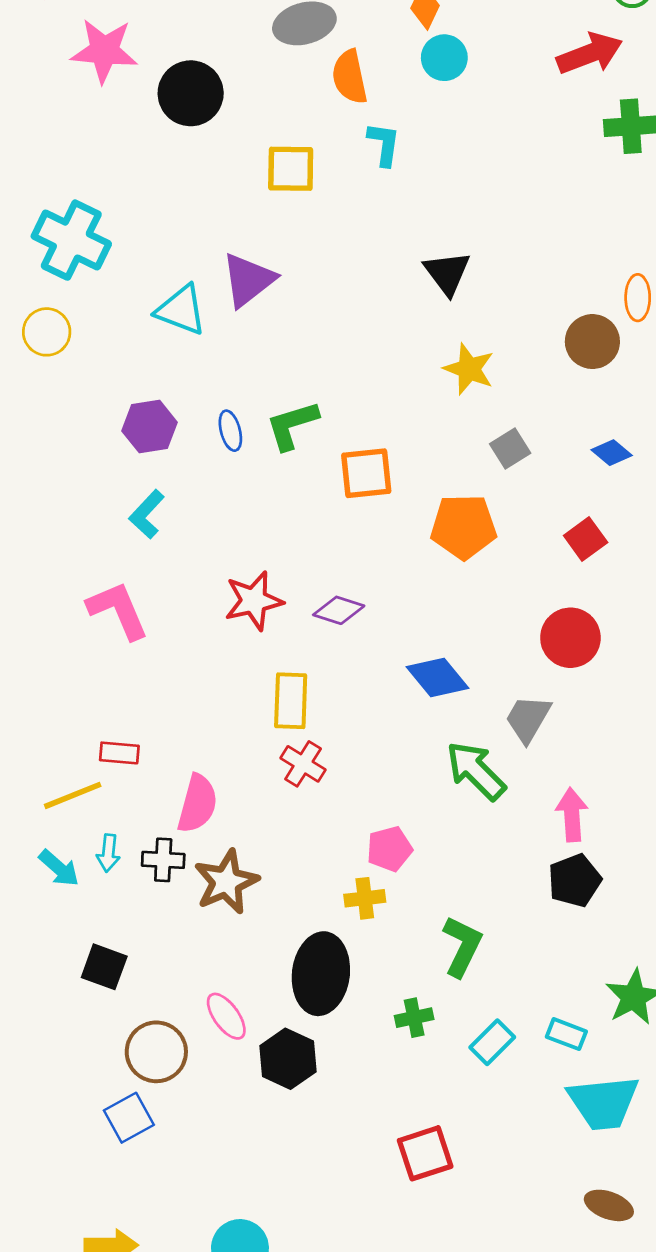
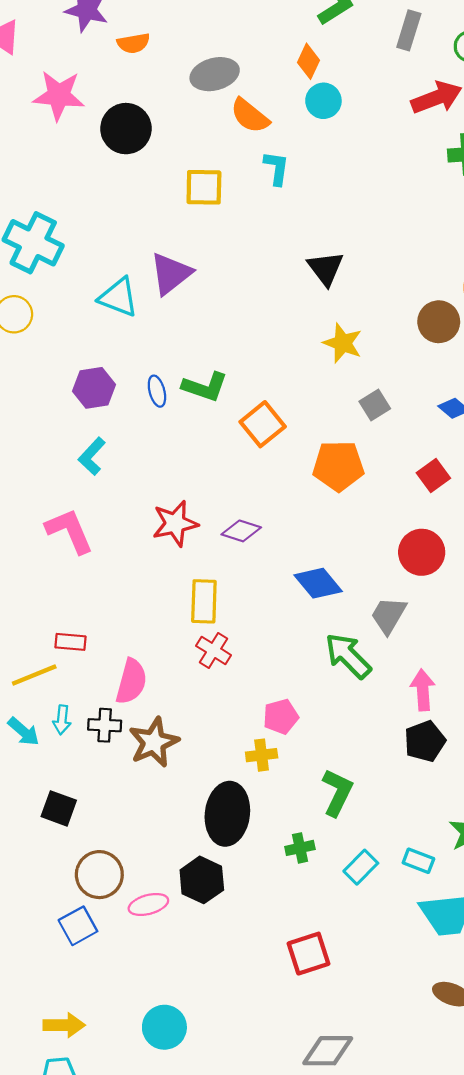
orange semicircle: (350, 77) -> (250, 116), turned -39
green L-shape: (292, 425) -> (205, 387), turned -144
orange square: (366, 473) -> (263, 424), turned -33
pink ellipse: (226, 1016) -> (148, 904), moved, turned -69

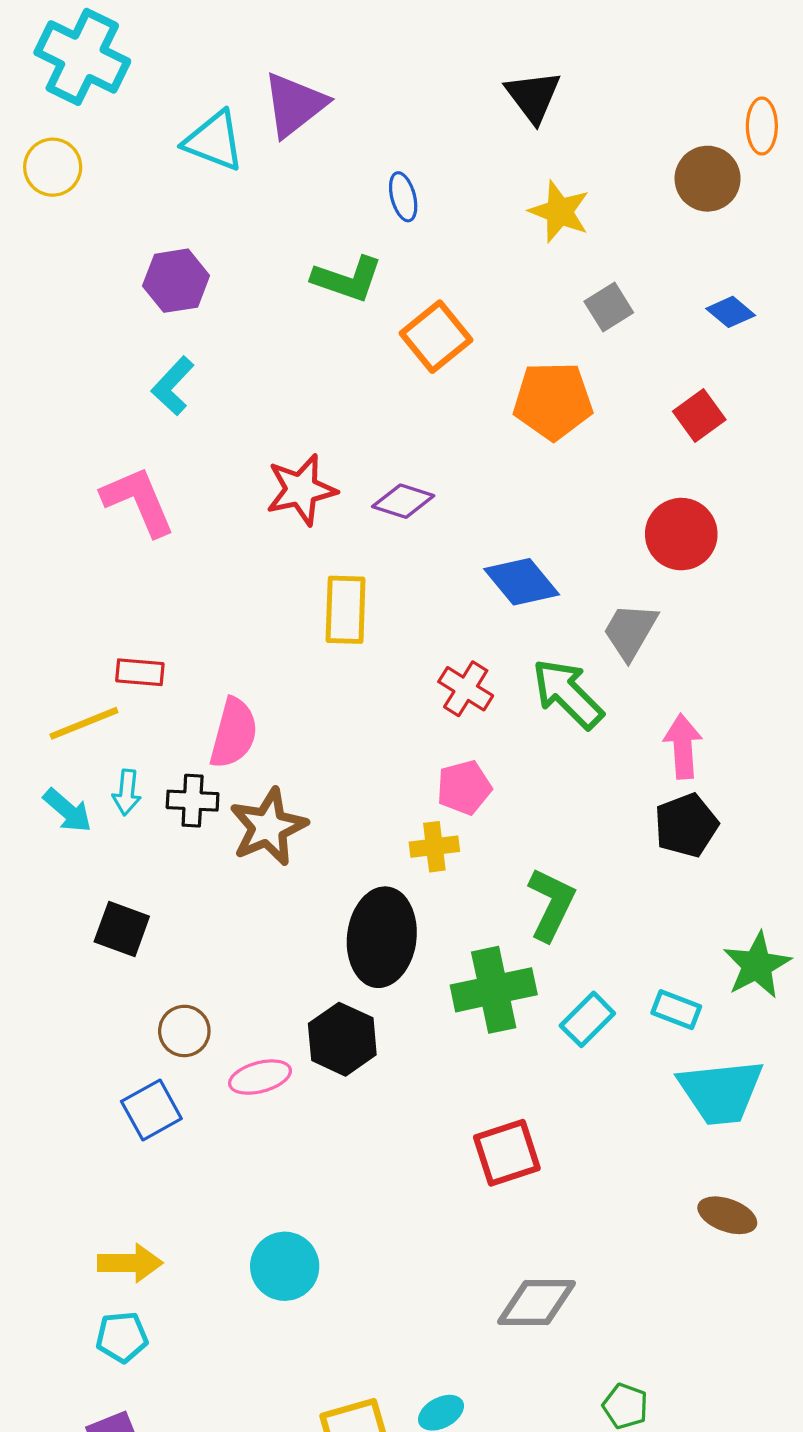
blue ellipse: (157, 391) -> (403, 197), moved
red cross: (214, 650) -> (466, 689), moved
green cross: (300, 848) -> (494, 990), size x1.8
brown circle: (99, 875) -> (184, 1031), size x0.7

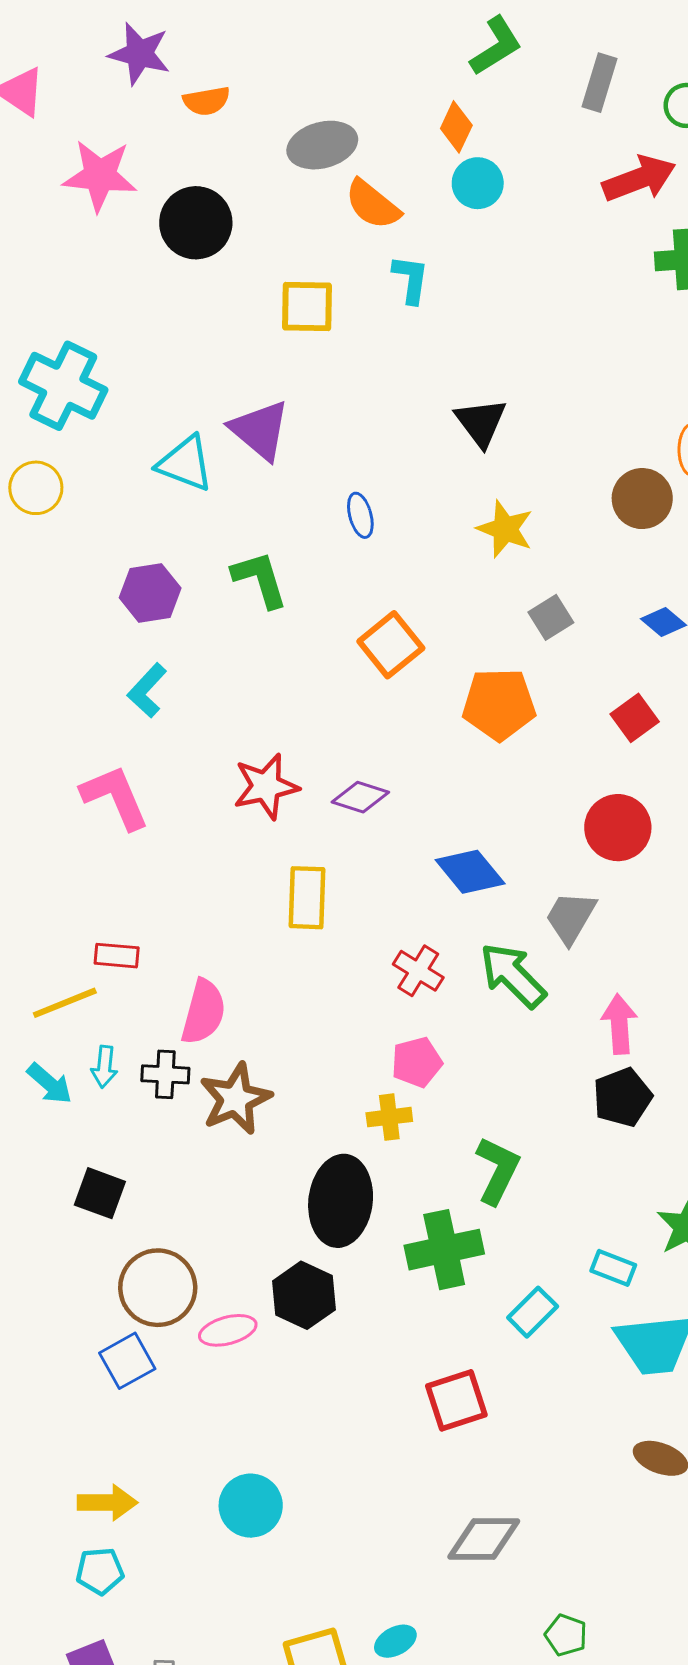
purple triangle: (295, 105) -> (260, 430), turned -42
green L-shape: (347, 279) -> (260, 579), moved, turned -126
cyan rectangle: (587, 1019) -> (533, 1312), moved
brown circle: (184, 1031) -> (158, 1288), size x1.6

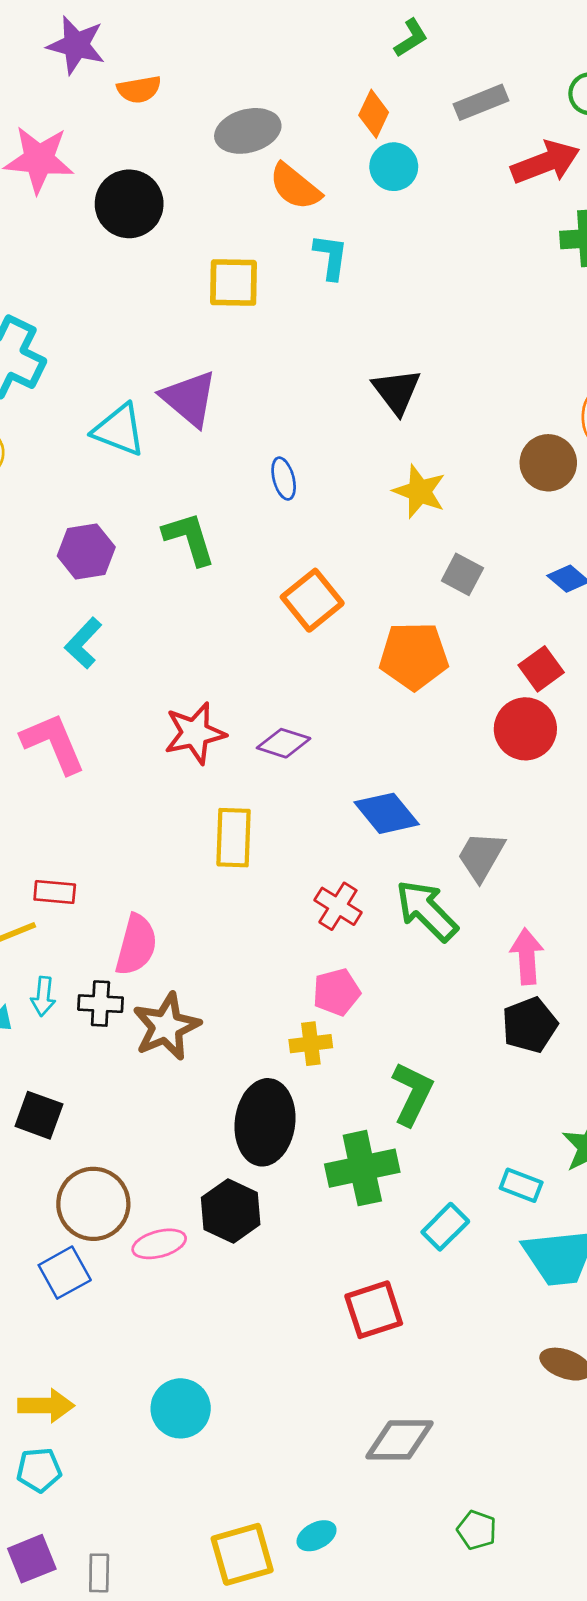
green L-shape: (496, 46) -> (411, 38), size x0.7
gray rectangle: (600, 83) -> (481, 102), moved, turned 51
gray square: (551, 617) -> (462, 574), turned -30
red circle: (618, 828) -> (525, 729), moved

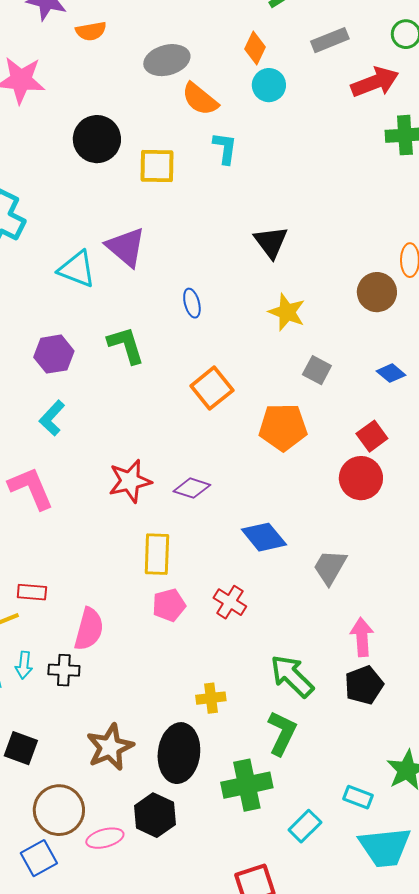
black circle: (129, 204) -> (97, 139), moved
green arrow: (427, 911) -> (292, 676), moved
pink pentagon: (337, 992) -> (169, 605), moved
brown star: (166, 1026) -> (110, 747), moved

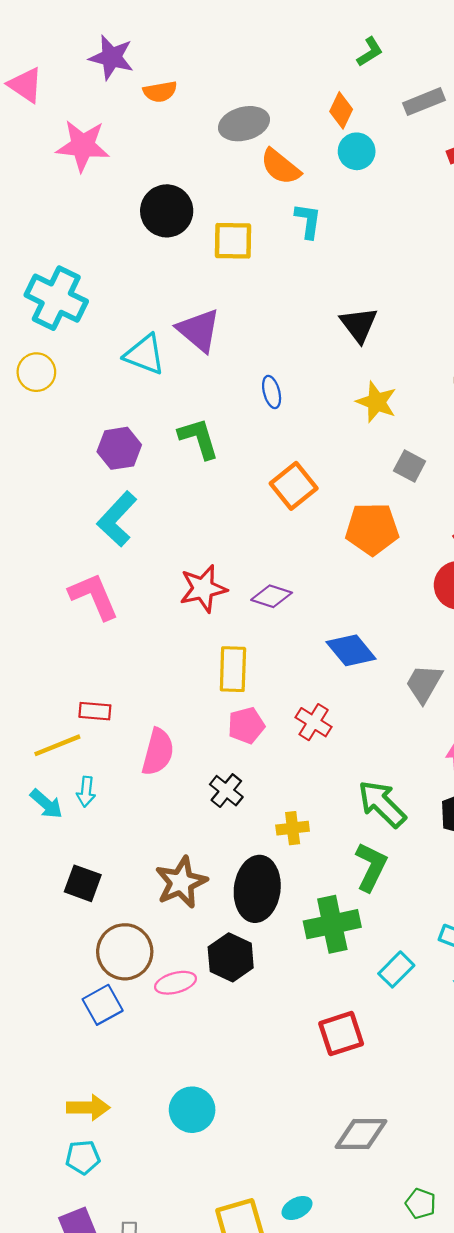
cyan L-shape: (52, 418) -> (117, 519), size x1.4
black cross: (64, 670) -> (226, 791), moved, turned 36

